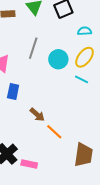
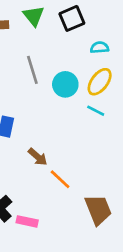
gray line: (33, 48) -> (32, 70), turned -35
brown trapezoid: (84, 155) -> (98, 210), turned -30

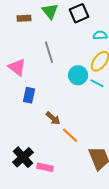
cyan circle: (65, 84) -> (78, 75), moved

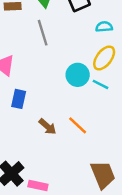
gray line: (49, 52) -> (43, 33), moved
orange line: (70, 135) -> (78, 125), moved

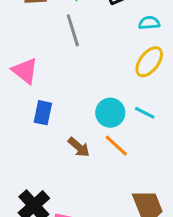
cyan circle: (78, 75) -> (110, 113), moved
cyan line: (100, 84) -> (145, 113), moved

